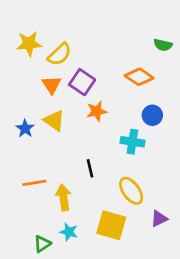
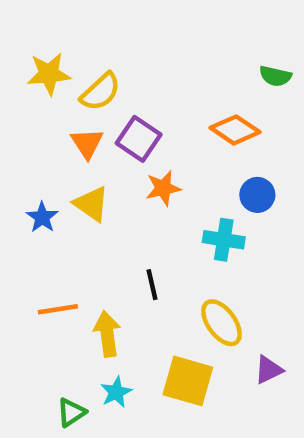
cyan star: (69, 232) -> (116, 392), turned 30

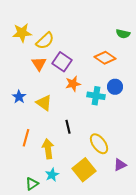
yellow triangle: (91, 204) -> (44, 103), moved
cyan cross: (224, 240) -> (96, 96), moved
orange line: (58, 309) -> (26, 138), turned -66
yellow square: (188, 381) -> (84, 170), turned 35

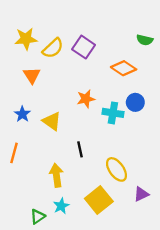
purple square: (62, 62) -> (84, 47), moved
orange triangle: (39, 64) -> (32, 75), moved
orange line: (26, 138) -> (14, 153), moved

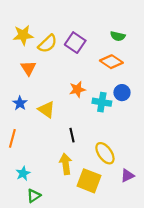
green semicircle: (145, 40) -> (118, 36), moved
yellow arrow: (56, 175) -> (66, 164), moved
yellow square: (99, 200) -> (89, 181), turned -30
cyan star: (61, 206) -> (23, 173), moved

